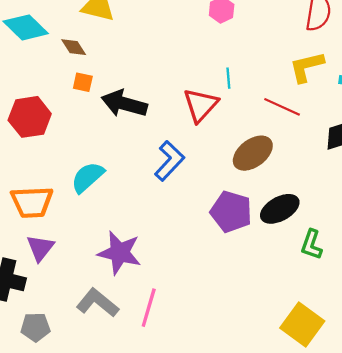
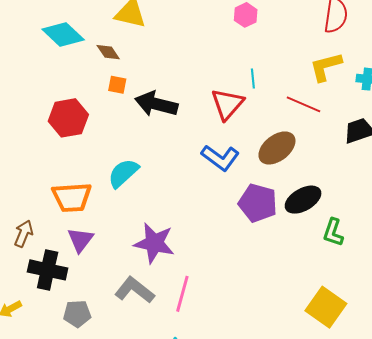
blue L-shape: (169, 161) -> (220, 158), moved, turned 84

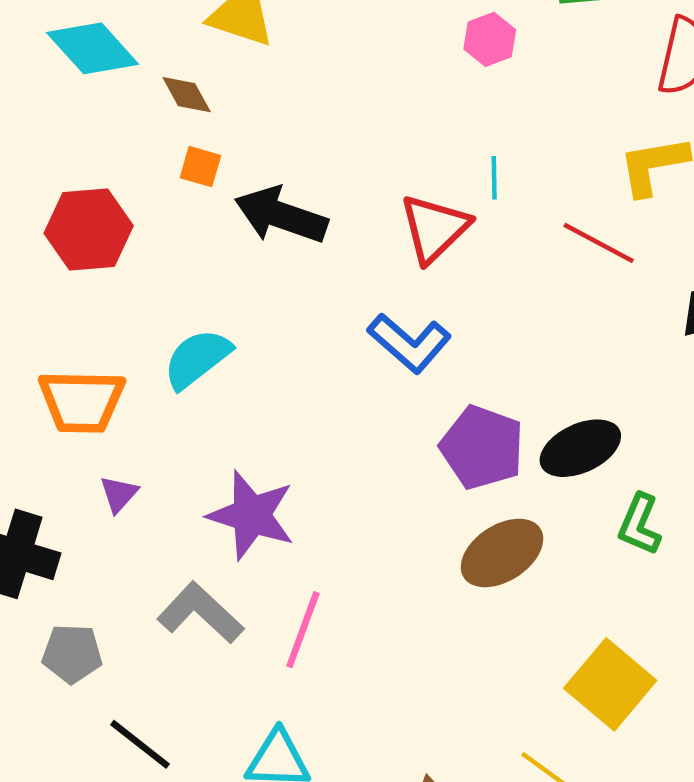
brown ellipse: (277, 148) -> (502, 553), moved
purple triangle: (80, 240) -> (119, 494), moved, size x0.7

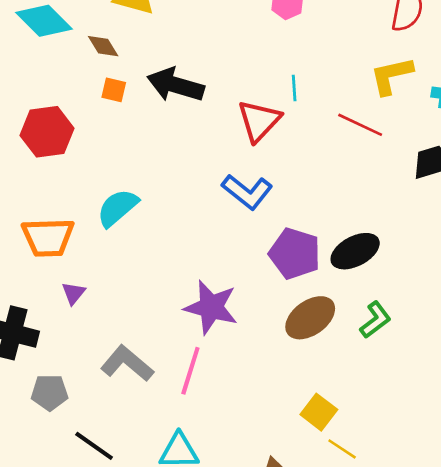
black arrow: (281, 215) -> (176, 85), moved
purple star: (251, 515) -> (211, 307), moved
green L-shape: (640, 524) -> (375, 320), moved, turned -147
yellow square: (610, 684) -> (319, 412), moved, size x0.7

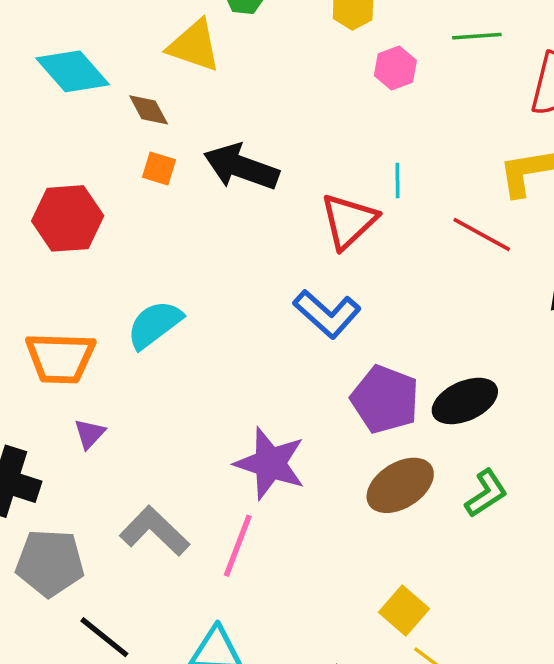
gray pentagon: (50, 392) -> (50, 563), size x1.4

